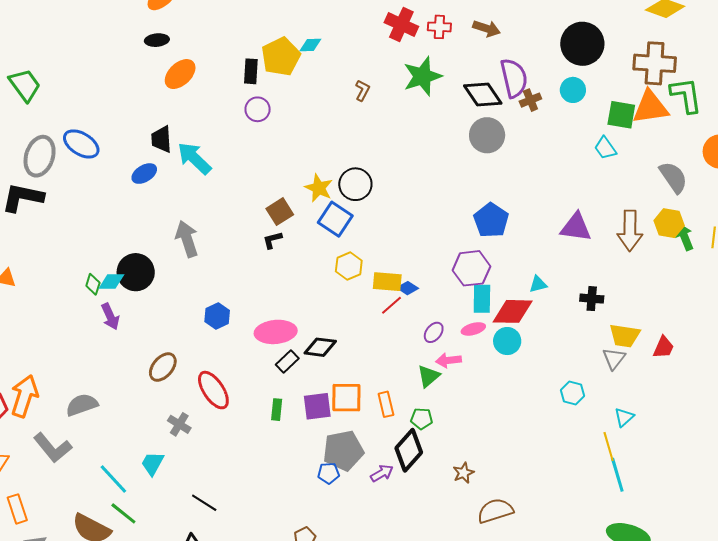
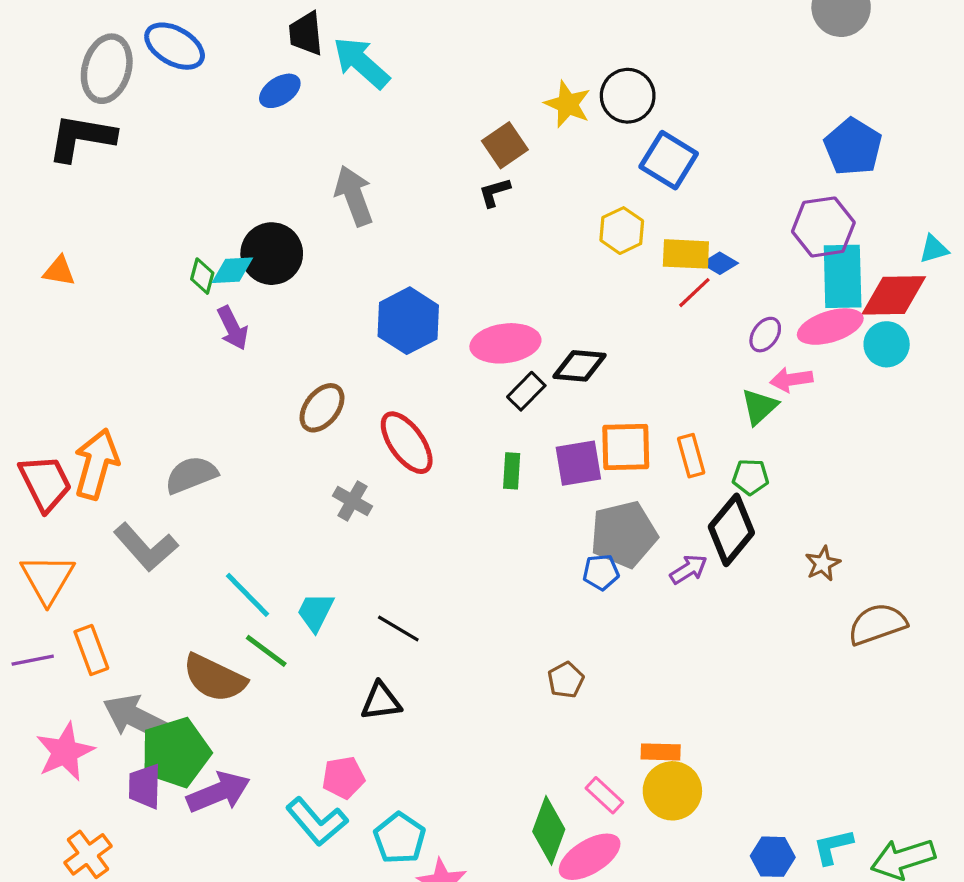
blue square: (335, 219) -> (669, 160), moved
cyan rectangle: (482, 299) -> (843, 276), size x1.4
blue hexagon: (217, 316) -> (408, 321), size x1.5
pink ellipse: (473, 329) -> (830, 327), size x1.6
cyan trapezoid: (152, 463) -> (315, 612), moved

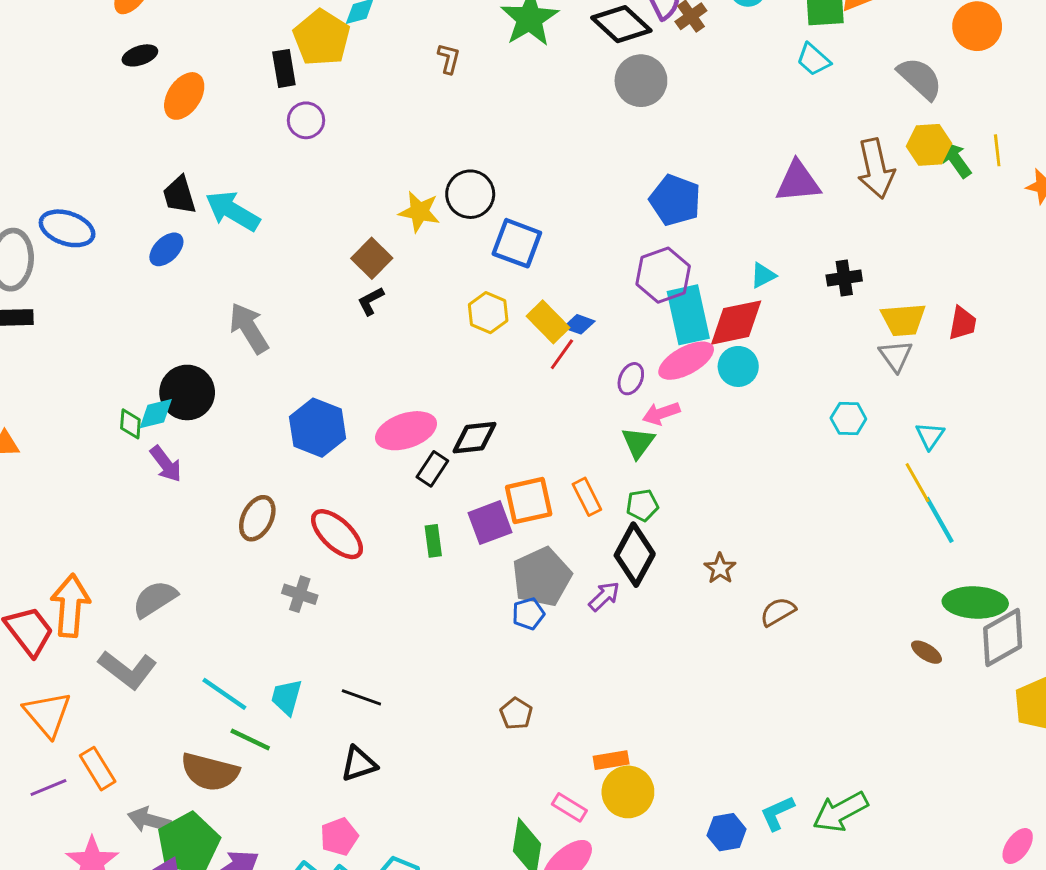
yellow rectangle: (686, 254) -> (548, 322), turned 54
brown semicircle: (877, 624) -> (778, 612), size x0.7
gray arrow: (137, 718) -> (149, 820), size x0.7

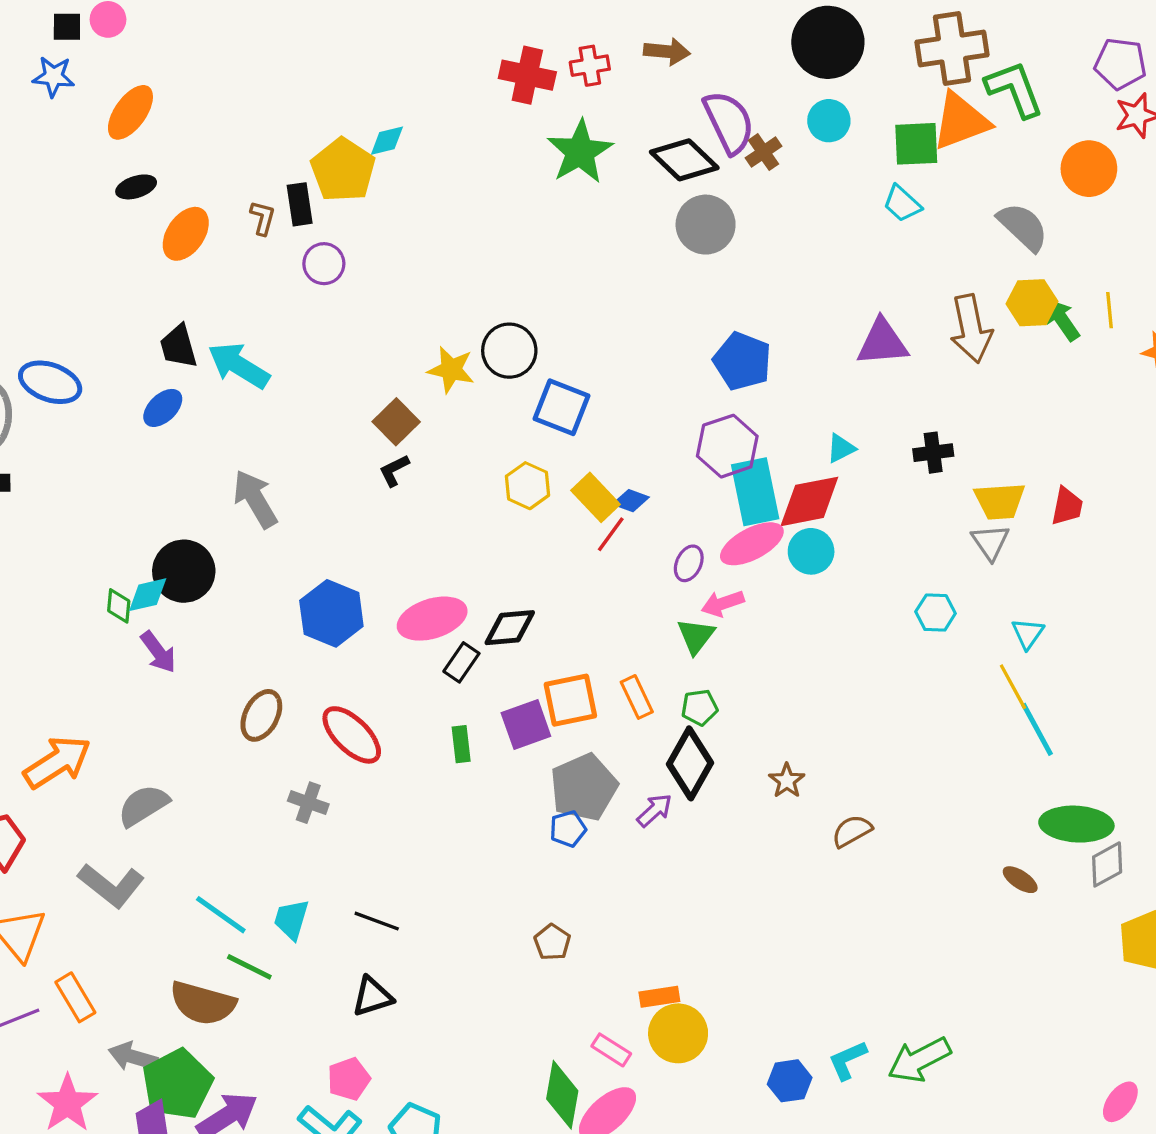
brown L-shape: (449, 58) -> (263, 218), moved
orange arrow: (70, 606) -> (57, 762), moved, turned 52
gray diamond: (1003, 638) -> (1107, 864), size x0.7

